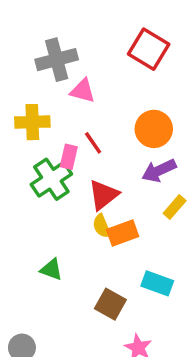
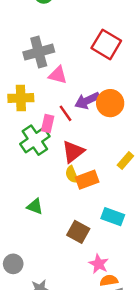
purple arrow: (159, 171) -> (87, 101), moved

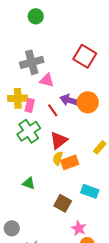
purple arrow: (87, 101) -> (70, 100), turned 42
pink rectangle: (48, 124) -> (30, 105), moved
yellow semicircle: (72, 175) -> (58, 158), turned 40

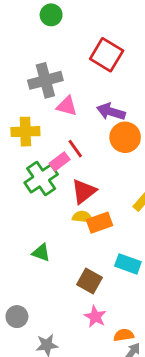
red square: (85, 56) -> (107, 55), moved
purple arrow: (70, 100) -> (111, 112), moved
pink rectangle: (30, 105) -> (60, 161), moved, turned 40
yellow semicircle: (58, 158) -> (82, 217), turned 80
pink star: (79, 228) -> (95, 317), moved

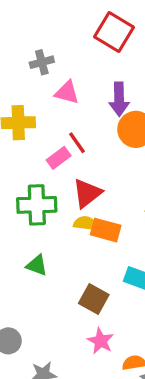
gray cross: (45, 80) -> (42, 62), size x0.6
purple arrow: (111, 112) -> (119, 99), turned -108
green cross: (41, 179) -> (37, 205), moved, turned 32
orange rectangle: (99, 223) -> (106, 230), turned 35

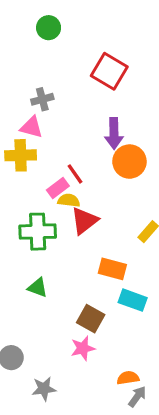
pink triangle: (67, 92) -> (31, 127), moved
yellow semicircle: (85, 223) -> (69, 200), moved
orange rectangle: (106, 230) -> (112, 269), moved
pink star: (101, 341) -> (83, 348), moved, turned 30

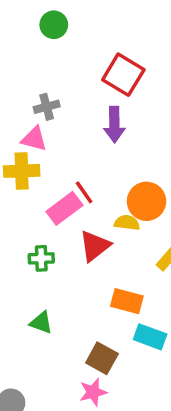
purple arrow: (114, 133) -> (114, 125), moved
orange circle: (129, 162) -> (146, 201), moved
pink rectangle: (58, 188) -> (64, 208), size x1.4
yellow semicircle: (69, 200) -> (127, 223), moved
green cross: (38, 232) -> (41, 258), size x0.6

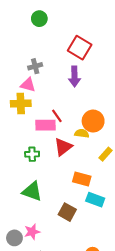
pink rectangle: (64, 208) -> (46, 125), turned 36
green triangle: (41, 323) -> (32, 191), size x1.5
pink star: (93, 392) -> (32, 232), moved

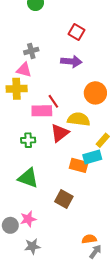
red square: (80, 48) -> (76, 32), size x0.7
purple arrow: (74, 77) -> (71, 61), turned -84
orange circle: (93, 121) -> (95, 93), moved
yellow semicircle: (82, 133) -> (79, 119), size x1.5
cyan rectangle: (95, 200) -> (92, 157), moved, turned -36

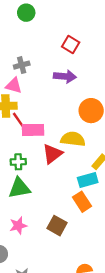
red line: (53, 101) -> (18, 120), moved
orange rectangle: (79, 165) -> (82, 202), moved, turned 42
green triangle: (28, 178) -> (19, 188), moved, turned -30
pink star: (28, 219) -> (18, 226), moved

